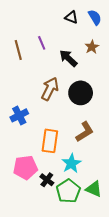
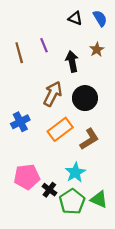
black arrow: (68, 58) -> (72, 61), turned 36
orange rectangle: (50, 141) -> (60, 129), moved, turned 45

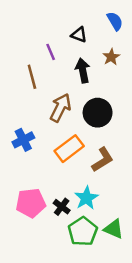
black triangle: (75, 18) -> (79, 35), moved
brown line: (19, 53) -> (32, 77), moved
black cross: (49, 190) -> (62, 207), moved

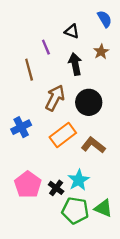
brown L-shape: (103, 160) -> (93, 145), turned -110
pink pentagon: (31, 203) -> (28, 185), turned -30
green pentagon: (83, 231) -> (75, 210), turned -30

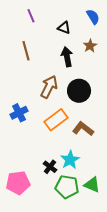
purple line: (46, 47) -> (31, 16), moved
brown line: (29, 70) -> (26, 51), moved
pink pentagon: (28, 185) -> (18, 183), moved, turned 30

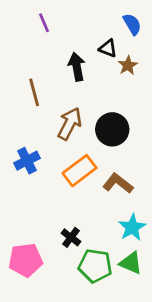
black triangle: (64, 28) -> (108, 48), moved
brown line: (26, 51) -> (34, 92), moved
black arrow: (67, 57) -> (77, 67), moved
cyan star: (70, 160) -> (132, 227), moved

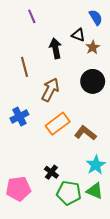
black circle: (112, 129) -> (93, 81), moved

